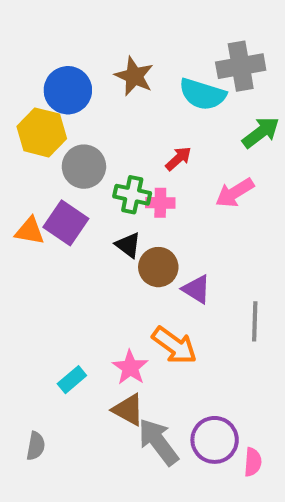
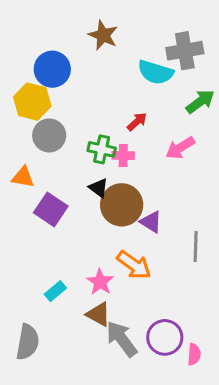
brown star: (134, 76) -> (103, 35), moved
gray circle: (84, 167) -> (49, 135), moved
purple square: (66, 223) -> (51, 209), moved
brown circle: (158, 267) -> (122, 205), size x1.4
gray semicircle: (36, 446) -> (28, 342), size x1.6

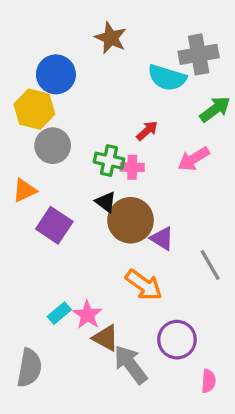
orange triangle: (23, 177) -> (24, 190), turned -35
gray line: (196, 246) -> (210, 265), turned -32
pink star: (100, 282) -> (87, 315), moved
purple circle: (165, 337) -> (177, 340), moved

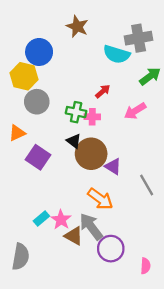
purple circle: (177, 340) -> (111, 249), moved
gray arrow: (131, 365) -> (91, 227), moved

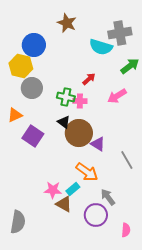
cyan rectangle: (41, 219) -> (73, 189), moved
pink star: (61, 220) -> (53, 190), turned -30
gray arrow: (91, 227) -> (108, 197), moved, size x0.7

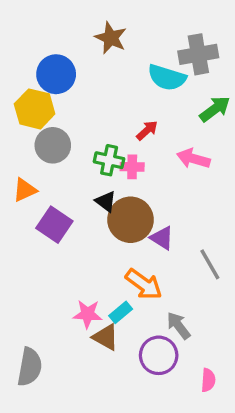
pink arrow: (117, 96) -> (193, 159), turned 48

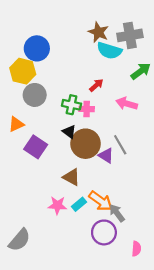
brown star: (111, 38) -> (99, 32), moved
gray line: (210, 264) -> (120, 145), moved
orange arrow: (144, 284) -> (101, 201), moved
brown triangle: (106, 337) -> (71, 177), moved
gray semicircle: (30, 367) -> (19, 240), turned 30

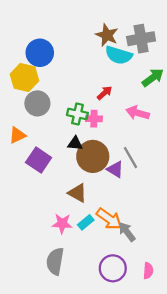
black triangle: (69, 132) -> (75, 143), turned -32
purple circle: (104, 232) -> (113, 268), moved
gray semicircle: (19, 240) -> (55, 261), moved, turned 150

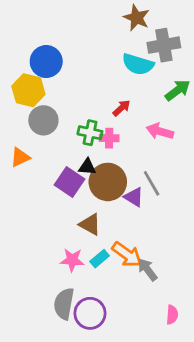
brown star: (107, 35) -> (137, 18), moved
purple square: (39, 160) -> (69, 182), moved
purple circle: (113, 268) -> (90, 313), moved

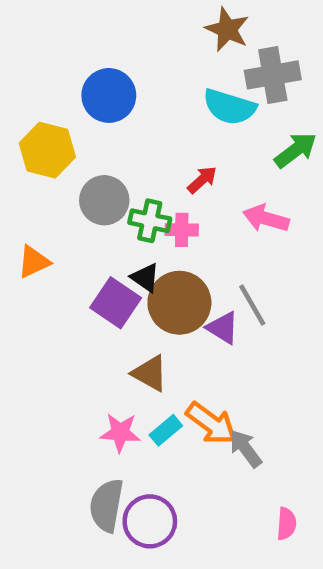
blue circle: (46, 62) -> (109, 95), moved
gray circle: (43, 120) -> (104, 200), moved
black triangle: (87, 167) -> (145, 278), turned 30

